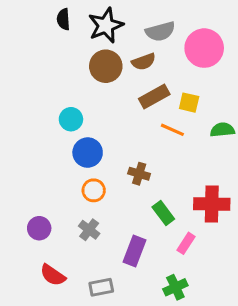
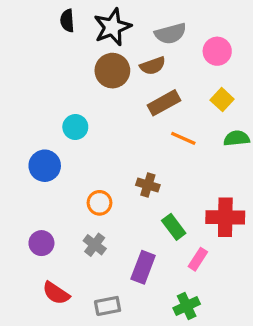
pink circle: (204, 48) -> (217, 51), size x0.7
yellow square: (189, 103) -> (222, 100), moved, turned 30
blue circle: (88, 153) -> (45, 166), moved

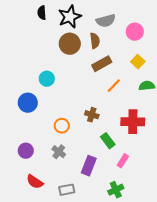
brown semicircle: (153, 66) -> (95, 41), turned -77
orange line: (183, 138) -> (114, 86), turned -70
red cross: (225, 217) -> (133, 122), moved

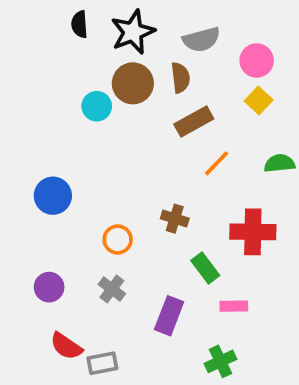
yellow square: (138, 62) -> (259, 100), moved
cyan circle: (47, 79) -> (97, 106), moved
pink rectangle: (123, 161) -> (234, 306), turned 56
gray rectangle: (67, 190) -> (102, 363), moved

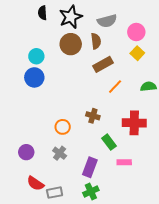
cyan circle: (97, 106) -> (36, 56), moved
blue circle: (53, 196) -> (34, 77), moved
green cross: (220, 361) -> (91, 192), moved

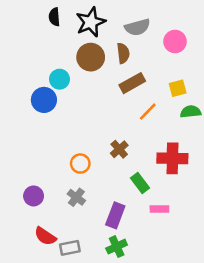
yellow square: (137, 53) -> (178, 88), moved, turned 32
cyan circle: (36, 56) -> (60, 79), moved
brown cross: (93, 116) -> (119, 149), turned 32

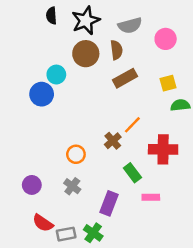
orange line: (148, 112) -> (132, 125), moved
green cross: (117, 247) -> (93, 233), moved, turned -30

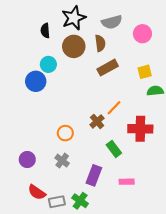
black semicircle: (51, 16) -> (45, 31), moved
pink rectangle: (151, 197) -> (127, 182), moved

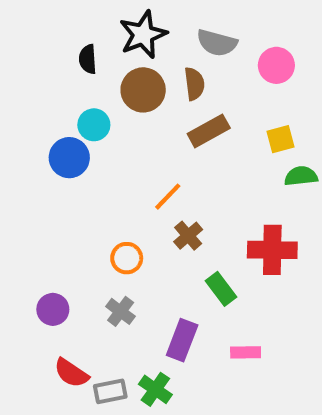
gray semicircle: (112, 22) -> (217, 43), turned 30
orange line: (114, 108) -> (168, 197), moved

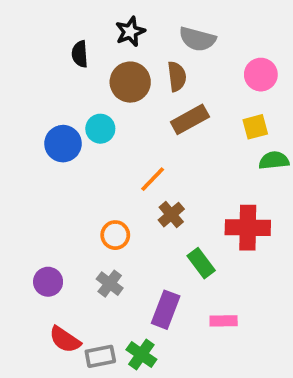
black star: (143, 35) -> (130, 32), size x0.7
pink circle: (276, 65) -> (261, 75), moved
cyan circle: (94, 125) -> (100, 129), moved

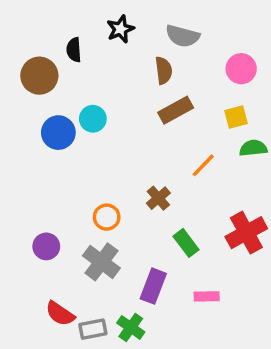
brown circle: (130, 82) -> (39, 76), moved
orange line: (153, 179) -> (203, 165), moved
red cross: (248, 228) -> (246, 233), moved, turned -30
purple circle: (48, 282) -> (46, 246), moved
gray cross: (110, 284) -> (101, 262), size x1.5

